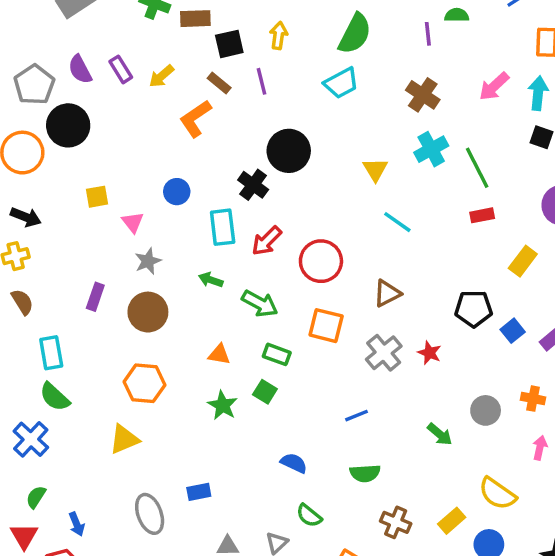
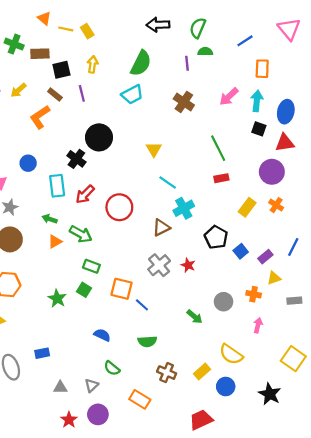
cyan cross: (431, 149) -> (184, 208), moved
black pentagon: (474, 309) -> (216, 237), turned 30
orange square: (326, 326) -> (122, 289), moved
orange triangle: (219, 354) -> (55, 242), moved, turned -40
blue line: (357, 416) -> (142, 305), turned 64

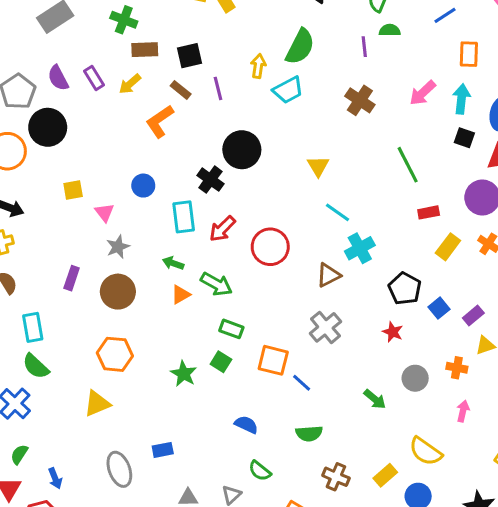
brown rectangle: (40, 54) -> (145, 50), moved
yellow arrow: (93, 64) -> (258, 66), moved
red rectangle: (221, 178) -> (429, 212), moved
red star: (188, 265) -> (393, 332), moved

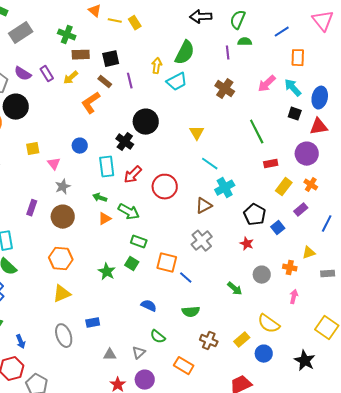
purple semicircle: (58, 78) -> (23, 74), turned -30
cyan arrow: (461, 99) -> (293, 88), turned -48
purple rectangle: (473, 315) -> (301, 210), moved
yellow triangle: (97, 404) -> (62, 294), moved

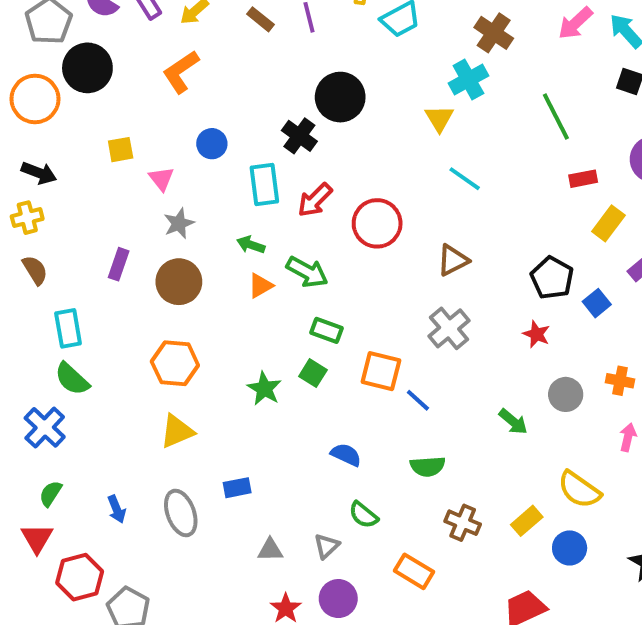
orange L-shape: (91, 103) -> (181, 72), moved
cyan cross: (225, 188) -> (468, 80), moved
blue arrow: (21, 342) -> (117, 509), moved

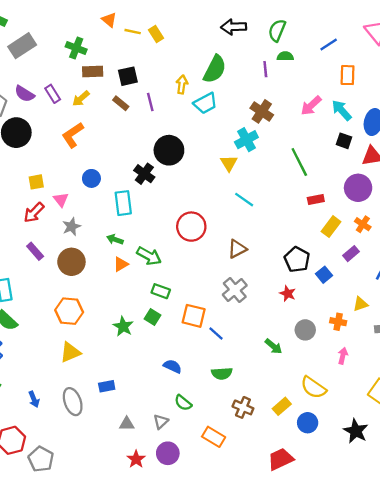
red arrow: (315, 200) -> (34, 212), moved
purple rectangle: (119, 264) -> (35, 251), turned -60

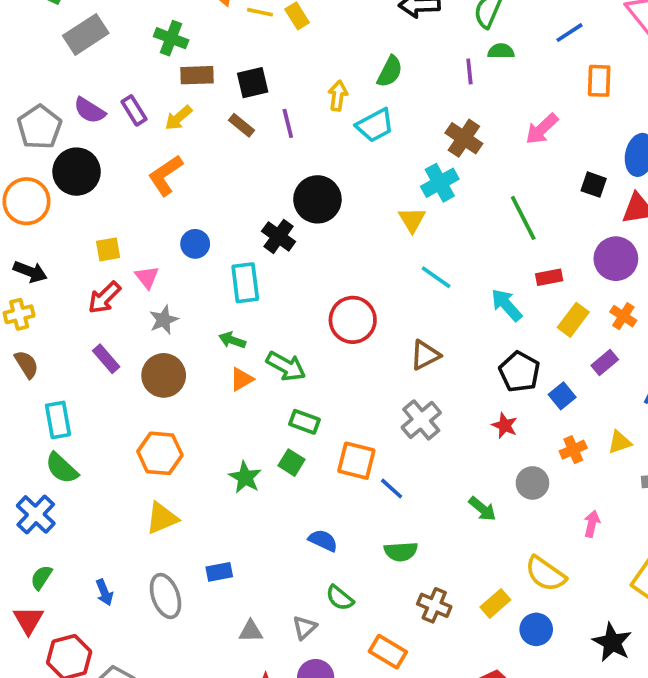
green semicircle: (215, 69) -> (390, 71), size x0.7
cyan arrow: (342, 110) -> (507, 305), moved
orange cross: (338, 322) -> (573, 450), moved, turned -35

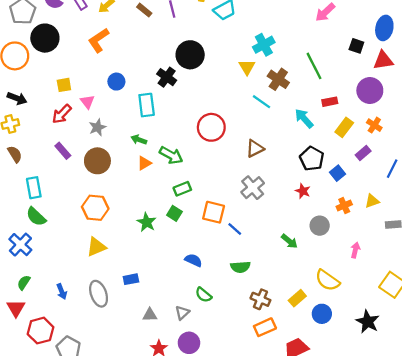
brown cross: (464, 138) -> (278, 79), moved
green rectangle: (305, 422) -> (182, 189), turned -42
orange rectangle: (388, 652) -> (265, 327), moved, turned -55

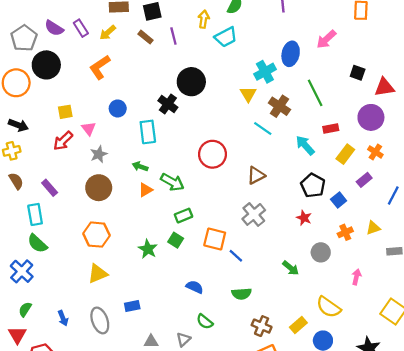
blue ellipse: (384, 28) -> (291, 54), moved
purple rectangle: (63, 151) -> (50, 188), moved

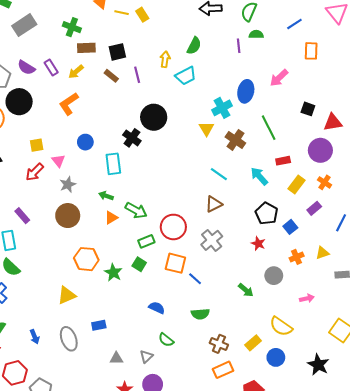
cyan line: (263, 129) -> (219, 174), moved
red circle: (212, 154) -> (173, 227), moved
orange hexagon: (96, 235) -> (86, 259), moved
pink arrow: (356, 277) -> (307, 298), turned 64

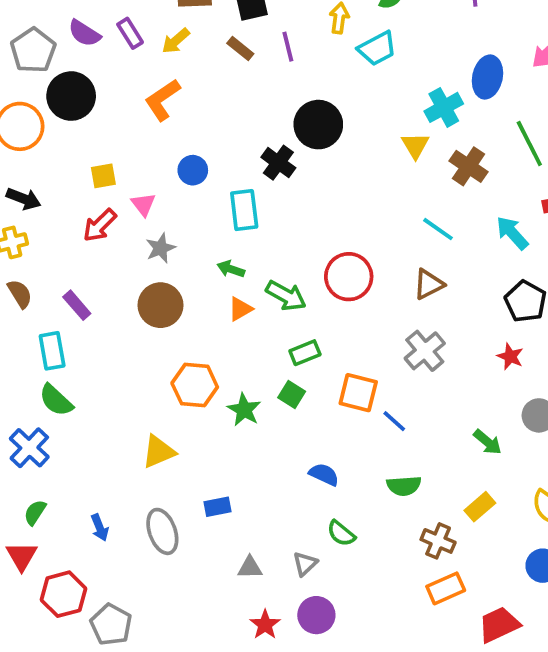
red circle: (173, 227) -> (349, 277), moved
yellow rectangle: (253, 343) -> (480, 507), moved

